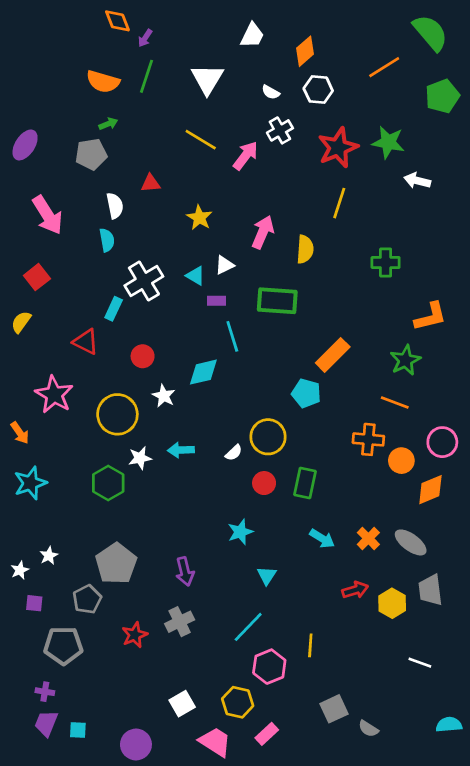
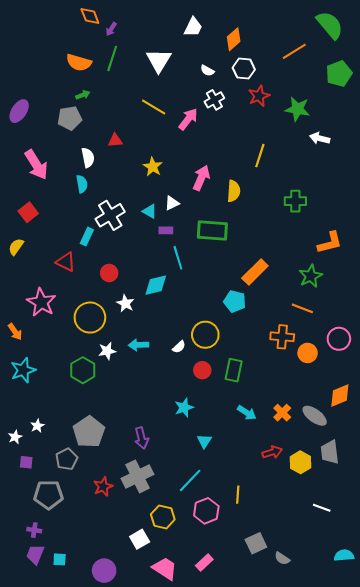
red star: (338, 148) -> (259, 96), moved, size x0.7
orange diamond: (430, 490) -> (340, 395), moved
gray cross: (180, 622) -> (137, 476), size x1.4
yellow hexagon: (238, 702) -> (163, 517), moved

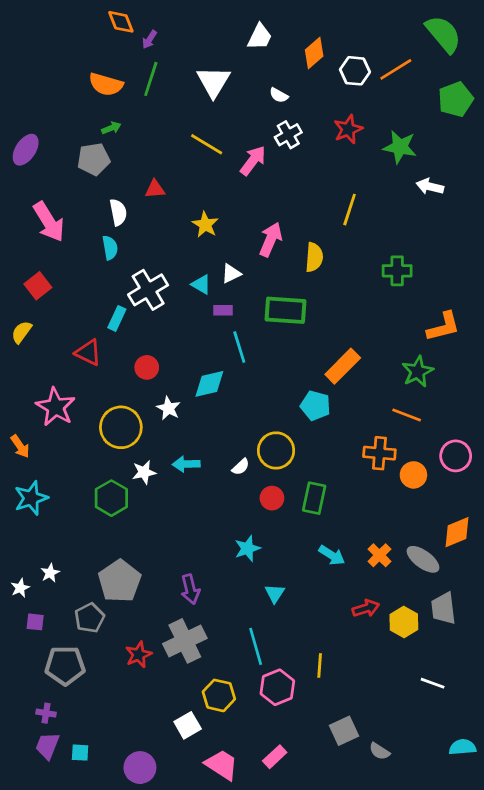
white hexagon: (244, 69) -> (355, 71), moved
cyan line: (190, 480) -> (256, 646), turned -60

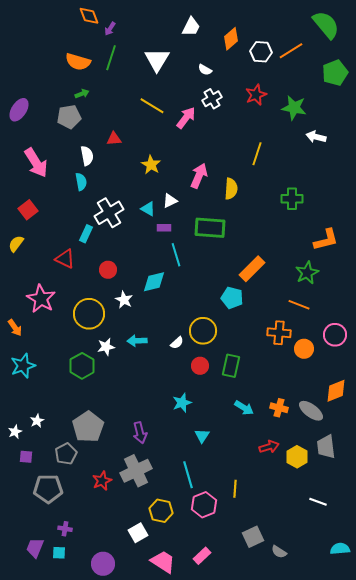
orange cross: (379, 555) -> (279, 408), turned -30
purple cross: (46, 713) -> (65, 529), moved

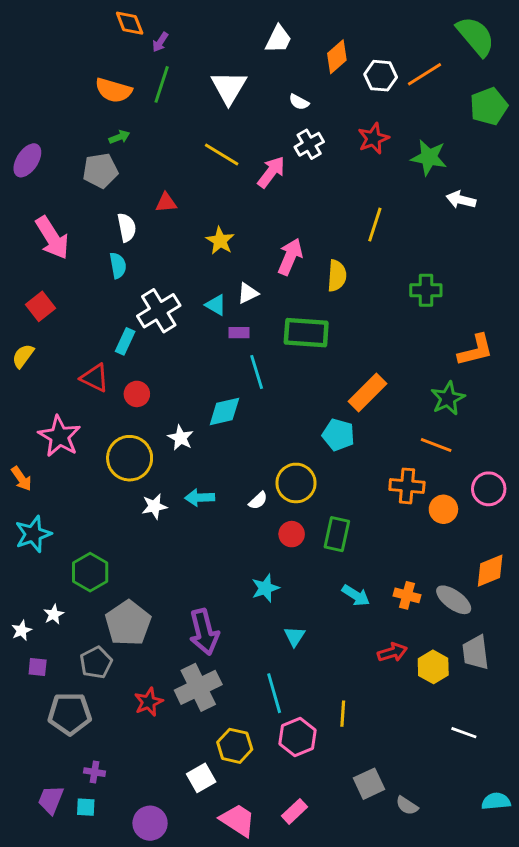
red circle: (108, 270) -> (137, 394), moved
green hexagon: (82, 366) -> (90, 572), moved
purple arrow: (140, 433) -> (204, 632), size x1.4

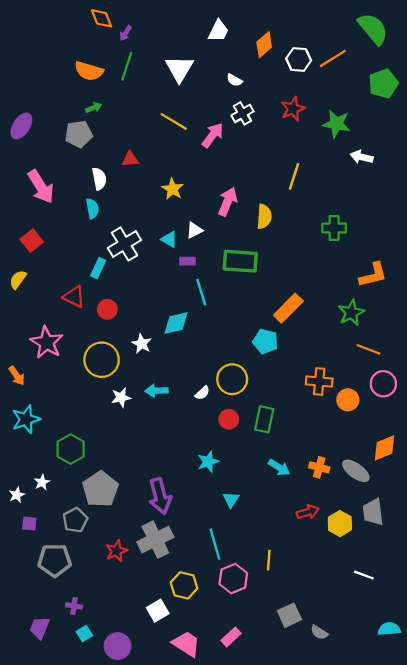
orange line: (436, 445) -> (368, 349), moved
cyan square: (86, 807) -> (84, 634), moved, turned -35

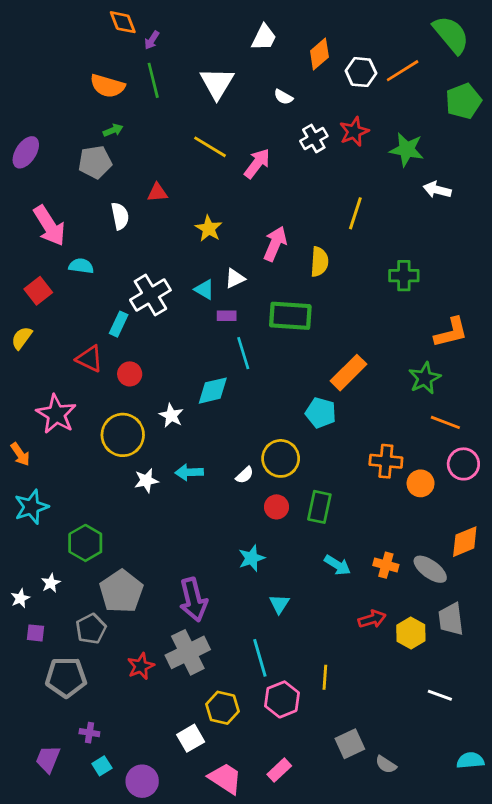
green line: (127, 66) -> (153, 80), turned -32
white cross: (242, 113) -> (314, 139), moved
cyan semicircle: (92, 208) -> (81, 266), moved, turned -72

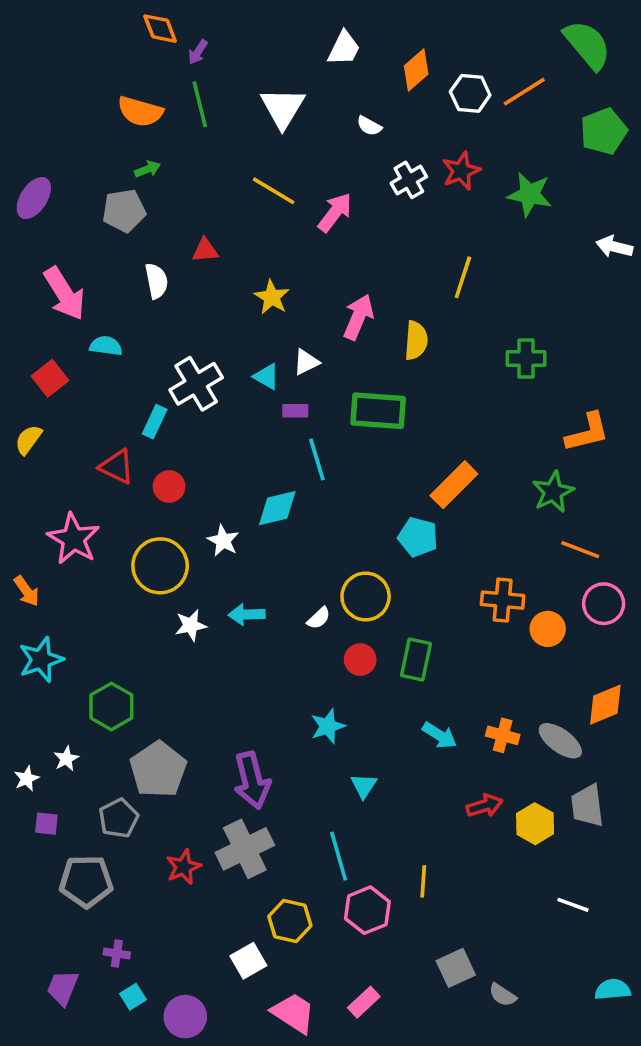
white arrow: (437, 190) -> (614, 247), moved

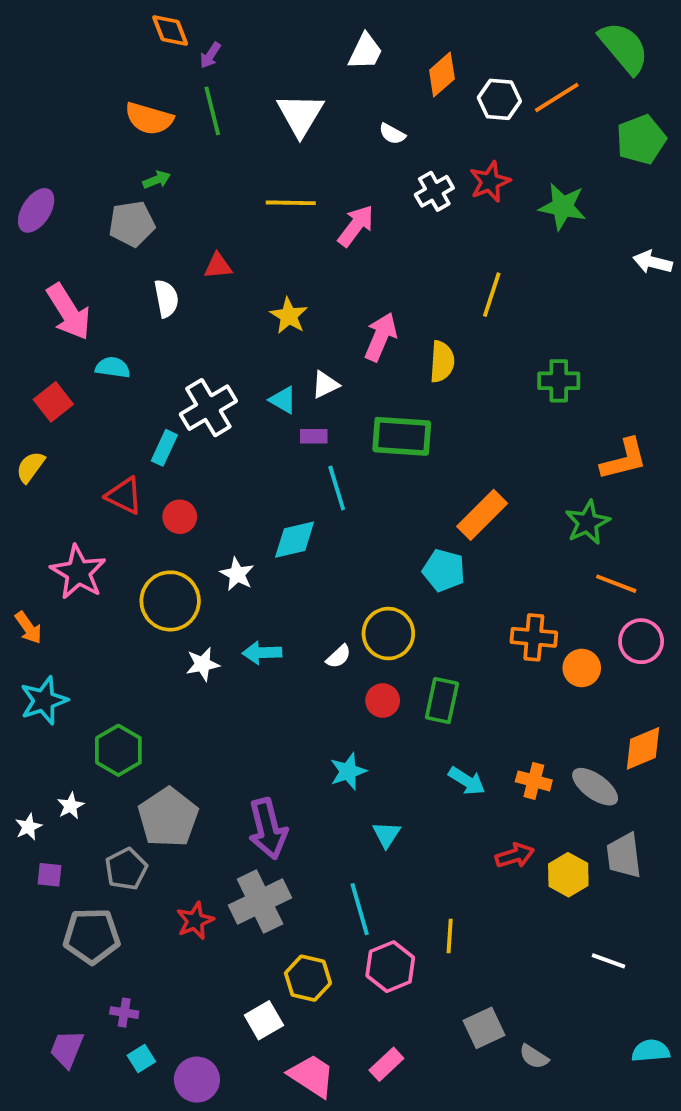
yellow line: (274, 191) -> (291, 203), turned -30

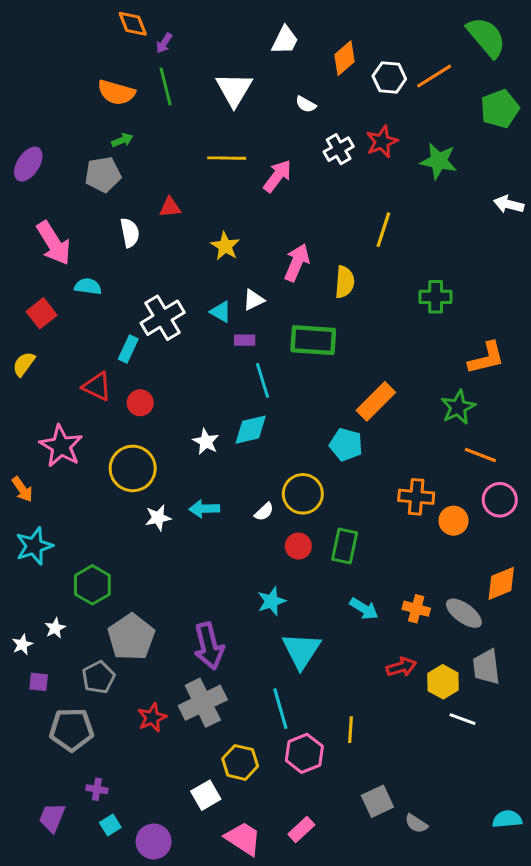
cyan diamond: (295, 540) -> (251, 430), moved
white star: (237, 574) -> (206, 442), moved
cyan triangle: (386, 835) -> (301, 650), size x1.8
white line: (609, 961) -> (462, 719), moved

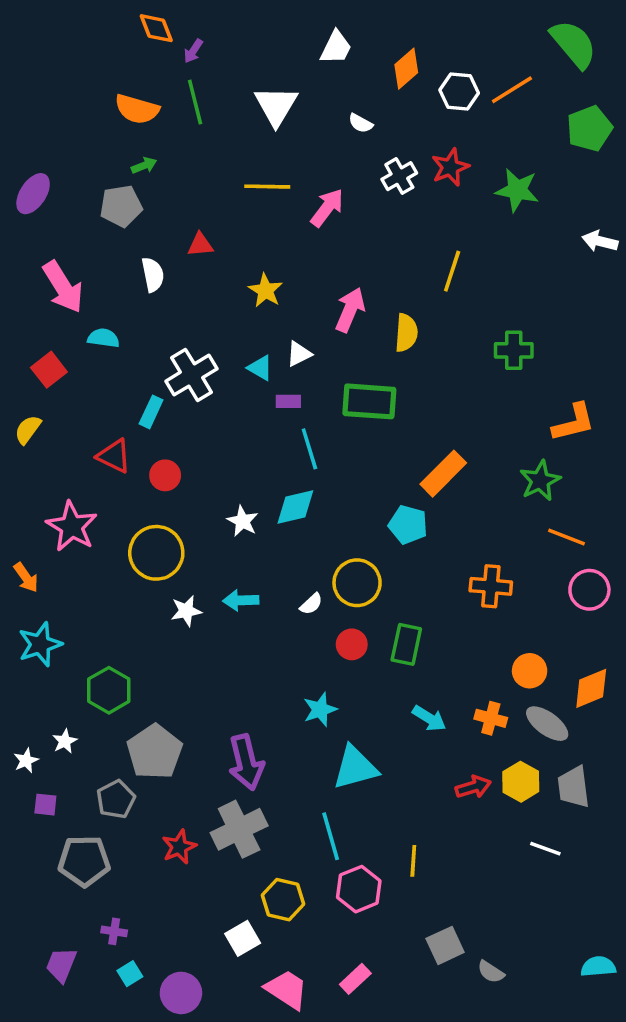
orange circle: (454, 521) -> (530, 671), moved
cyan triangle: (301, 650) -> (355, 768), turned 42
yellow hexagon: (443, 682) -> (521, 782), moved

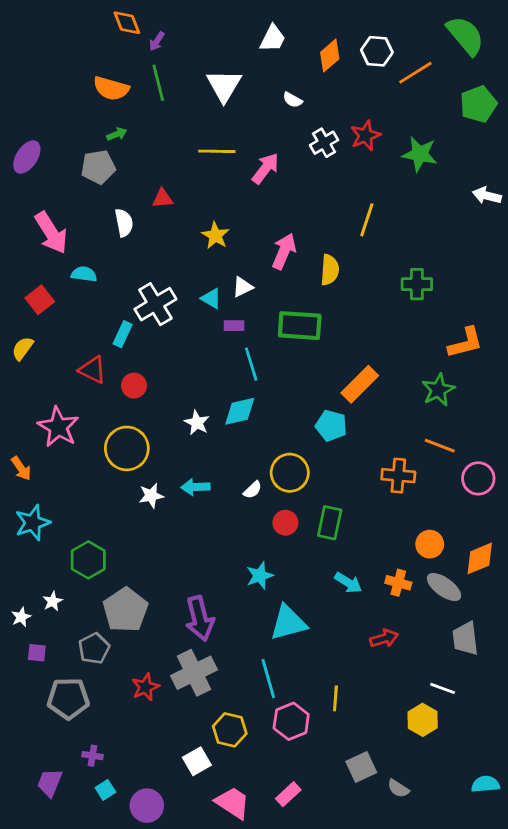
white hexagon: (459, 92) -> (377, 51), moved
orange line: (567, 537) -> (440, 446), moved
yellow hexagon: (521, 782) -> (423, 720), moved

